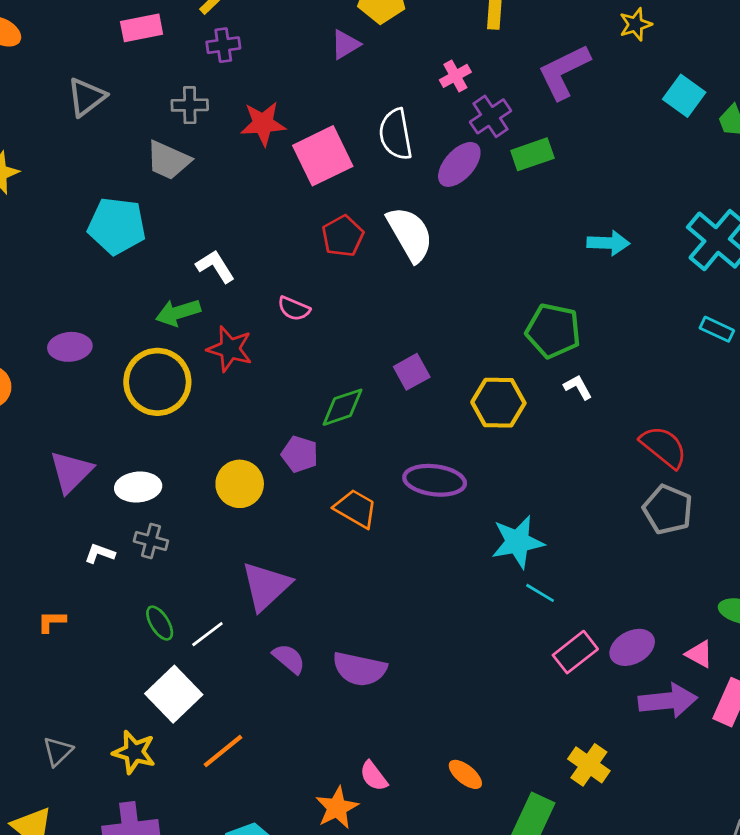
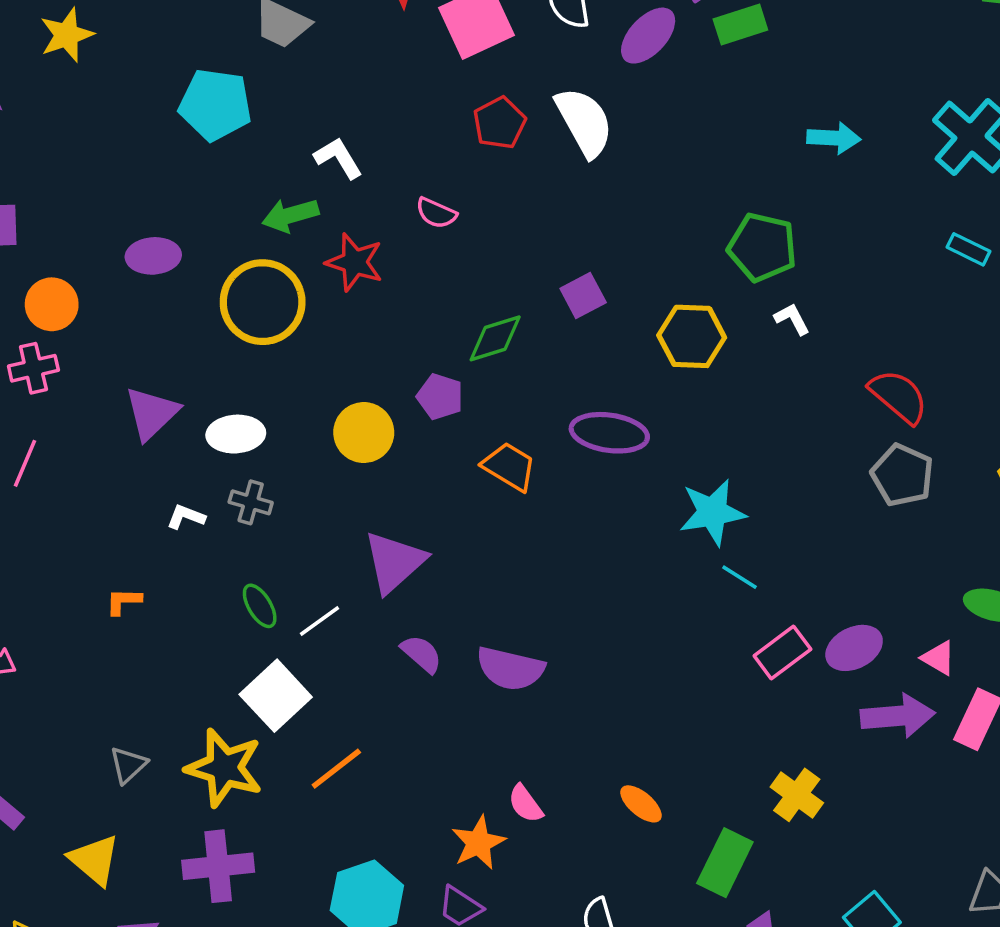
yellow star: (134, 752) -> (224, 768), size x1.4

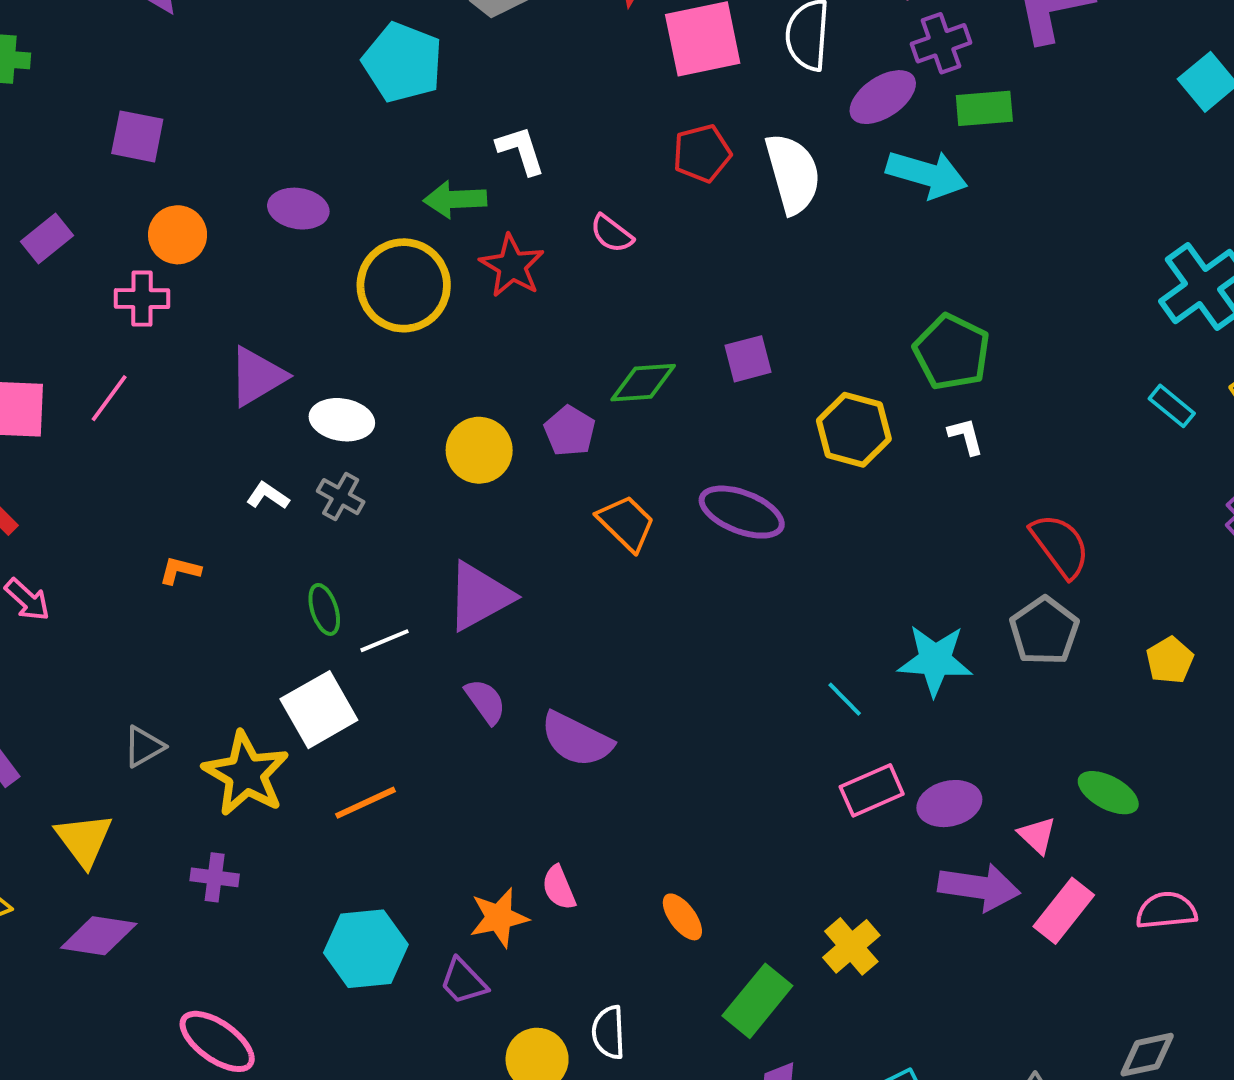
cyan arrow: (834, 138) -> (927, 174), moved, size x1.4
cyan star: (712, 512) -> (935, 660), moved
purple cross: (218, 866) -> (215, 877), size x0.6

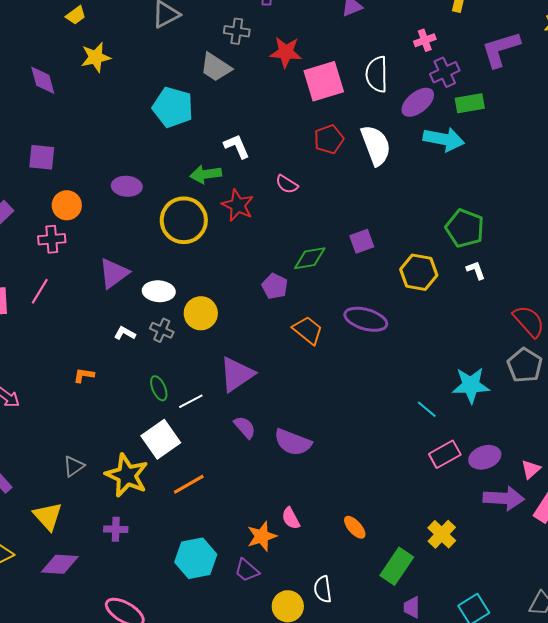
yellow circle: (479, 450) -> (201, 313), moved
pink triangle: (1037, 835) -> (531, 469), turned 40

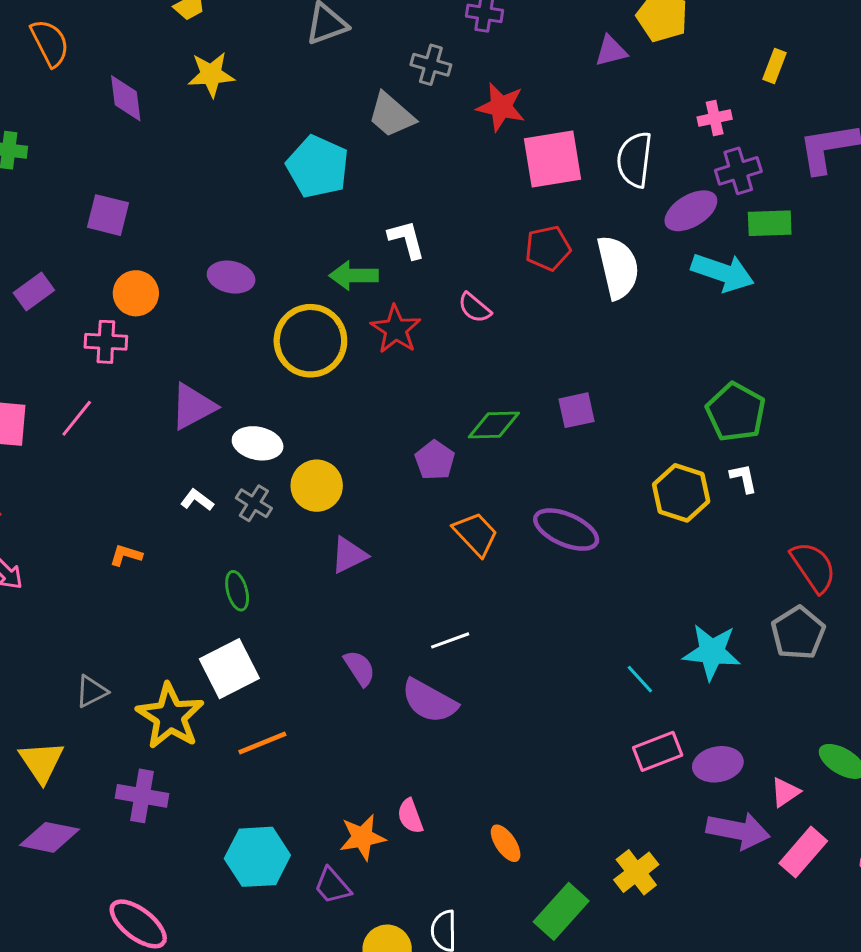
yellow hexagon: (419, 272) -> (681, 493), moved
purple triangle: (237, 374) -> (349, 555), moved, size x0.7
white line: (191, 401) -> (450, 640), moved
purple cross: (116, 529) -> (142, 796), size x1.4

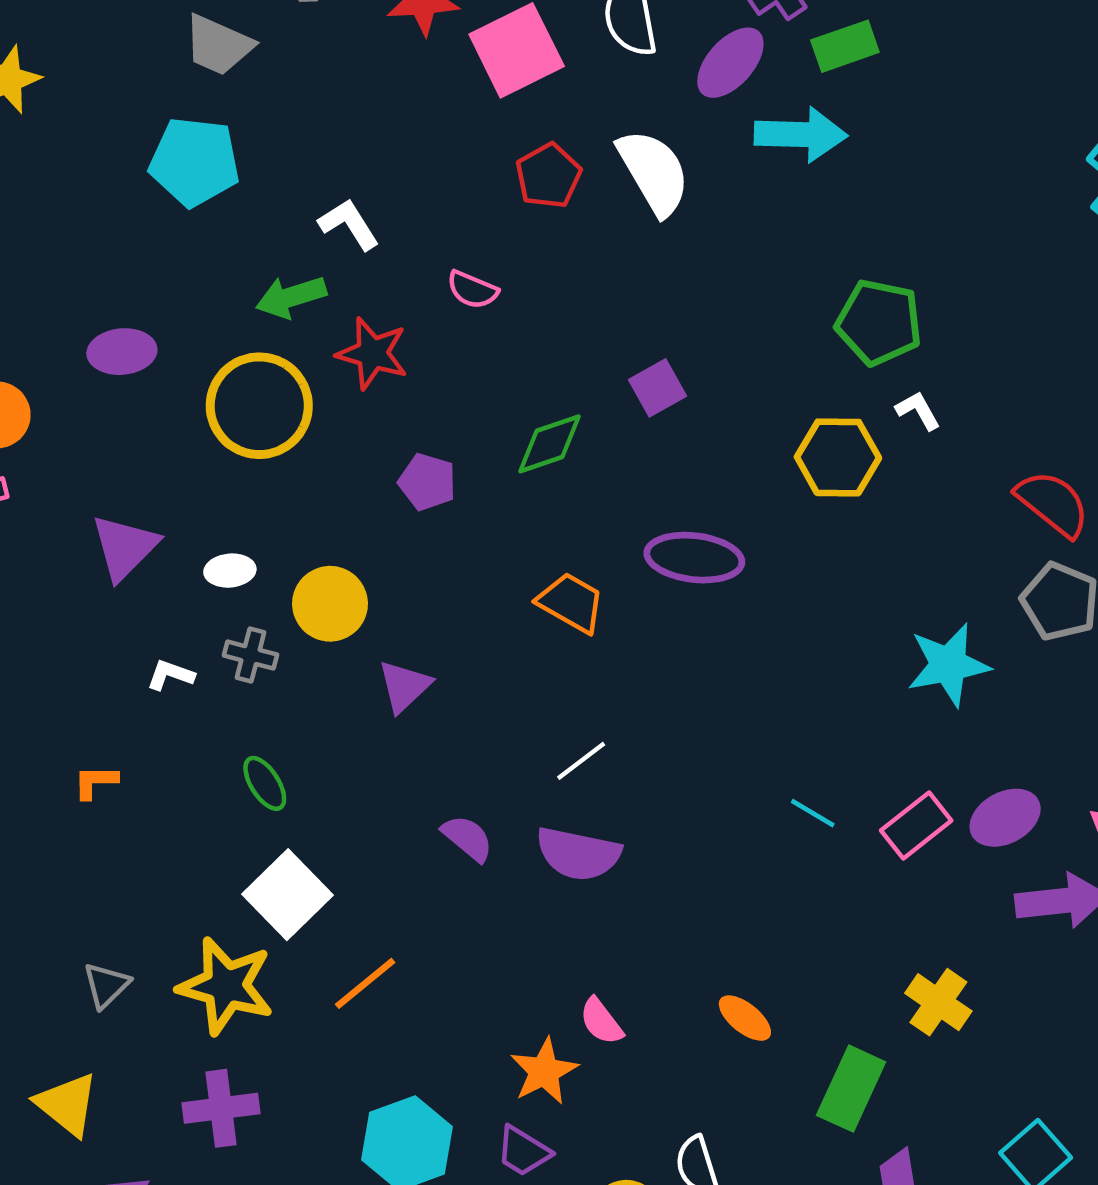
gray trapezoid: (391, 115) -> (218, 45), moved
white ellipse: (258, 443) -> (230, 571), size x0.7
purple pentagon: (435, 460) -> (427, 482), moved
cyan line: (640, 679) -> (813, 813), moved

